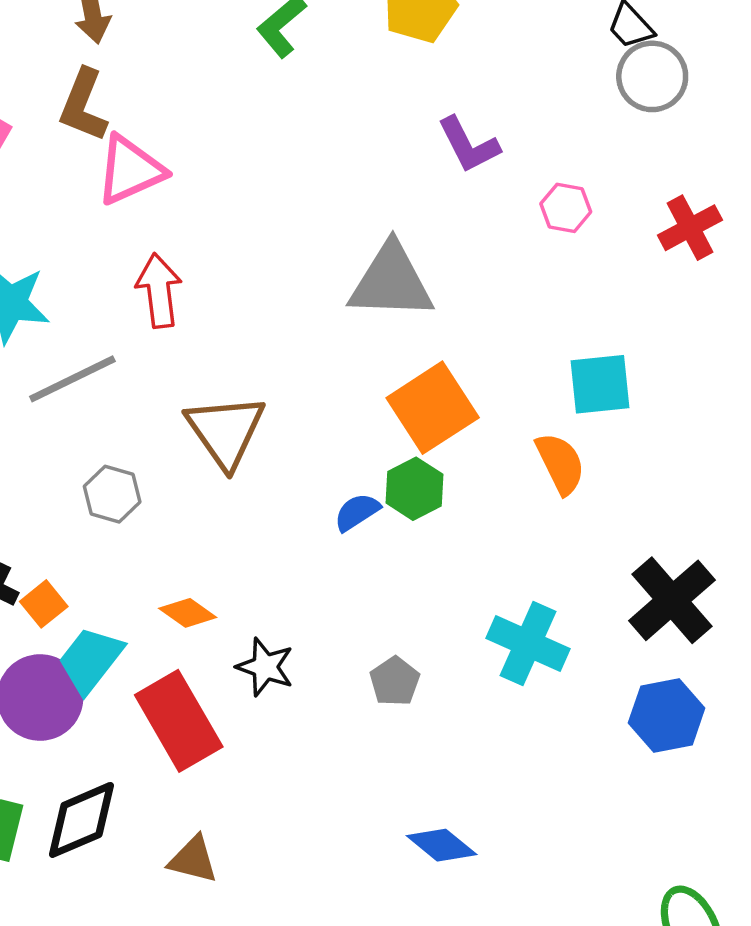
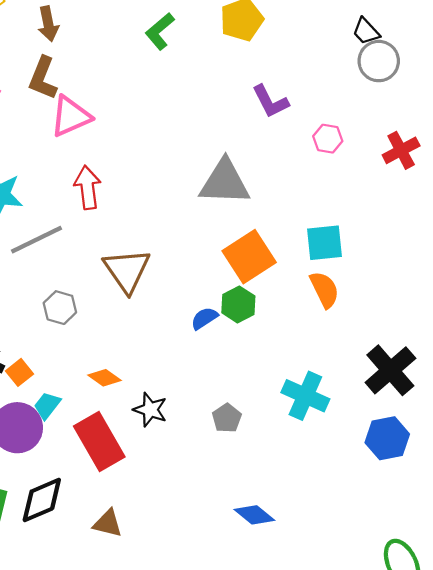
cyan square: (600, 384) -> (325, 243), moved
cyan trapezoid: (90, 660) -> (47, 405), size x0.7

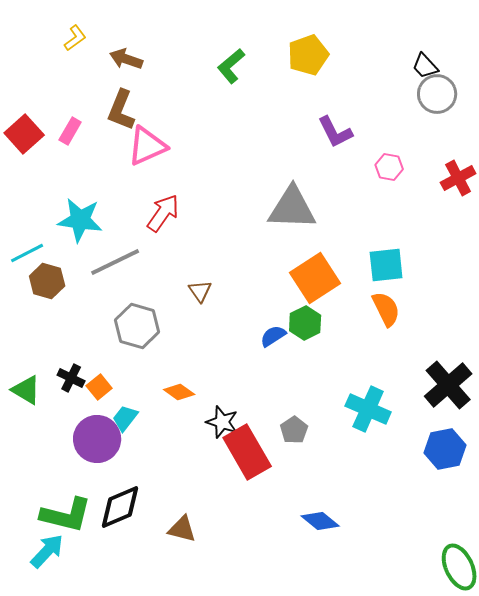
brown arrow: (48, 24) -> (126, 59), turned 120
red arrow: (88, 188) -> (163, 213), turned 42
brown triangle: (127, 270) -> (200, 291), size x0.5
gray hexagon: (60, 308) -> (137, 326), size x1.4
red rectangle: (99, 442) -> (247, 452), moved

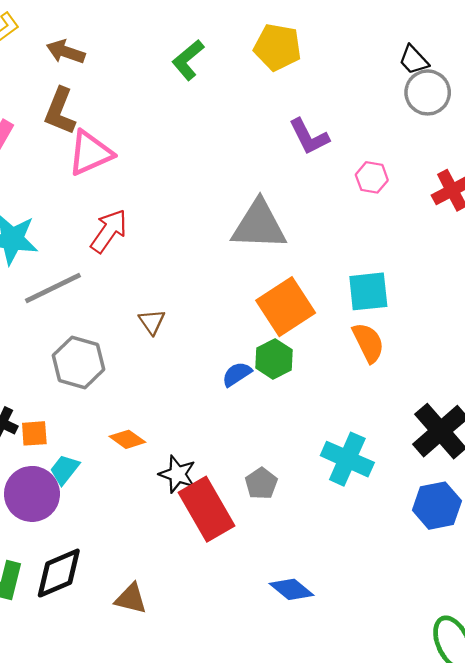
yellow pentagon: (308, 55) -> (278, 47), turned 30
orange square: (99, 387) -> (34, 433), turned 35

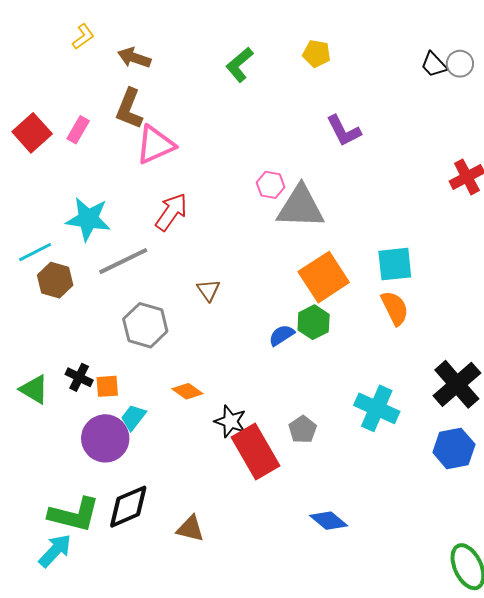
yellow pentagon: (278, 47) -> (317, 54), size x0.7
gray circle: (428, 92) -> (460, 64), moved, size x0.7
pink hexagon: (372, 177) -> (271, 185), moved

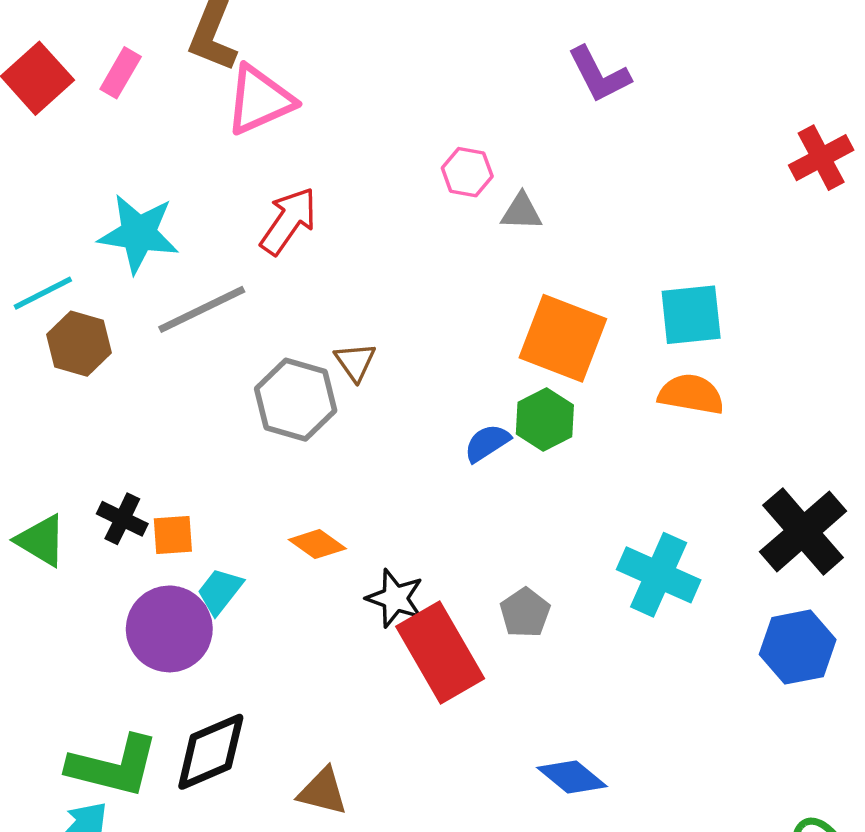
gray triangle: (301, 207) -> (521, 212), size x0.5
orange square: (324, 277) -> (563, 338), turned -36
orange semicircle: (395, 308) -> (691, 394), turned -54
gray hexagon: (145, 325) -> (296, 400), moved

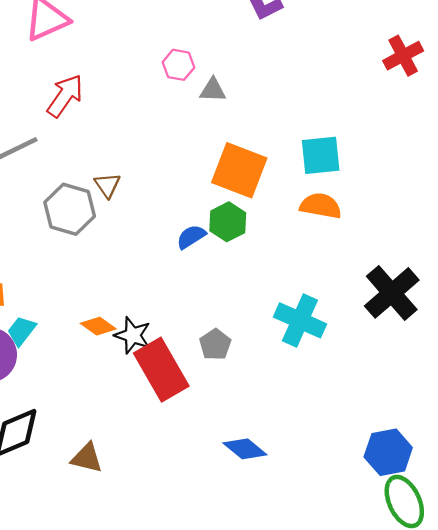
orange diamond: (317, 544) -> (98, 326), moved
blue hexagon: (798, 647) -> (388, 452), moved

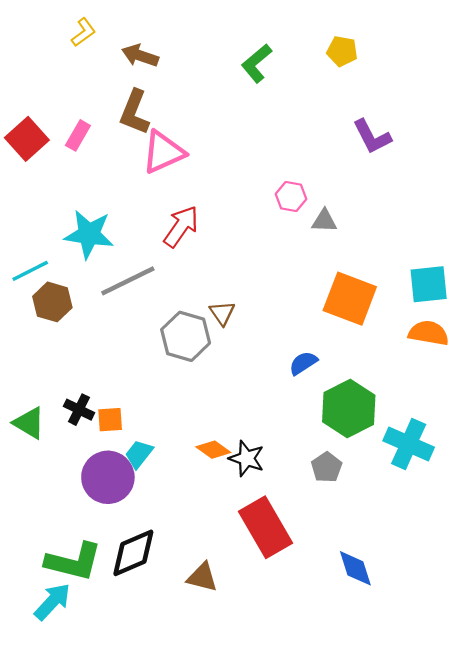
green hexagon: (228, 222) -> (349, 408), moved, size x1.5
red rectangle: (161, 370) -> (265, 527), moved
blue diamond: (245, 449) -> (355, 568), turned 33

